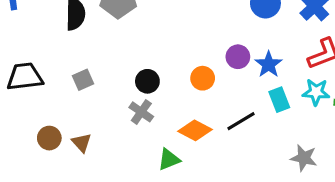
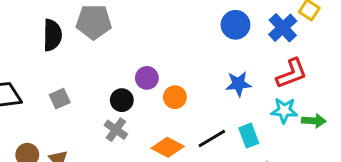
purple circle: (238, 57) -> (147, 78), moved
blue star: (269, 64) -> (238, 84), turned 30
cyan rectangle: (279, 100) -> (249, 136), moved

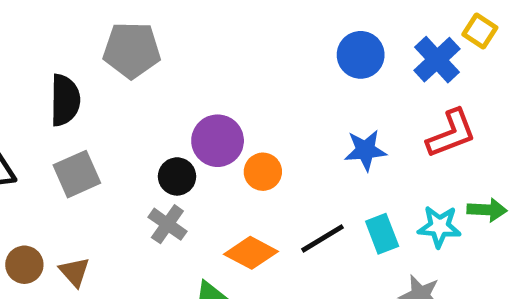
black semicircle: (52, 35) -> (65, 100), moved
purple circle: (147, 78) -> (218, 141), size x1.4
gray square: (60, 99) -> (77, 174), size x1.4
cyan star: (284, 110) -> (439, 227), moved

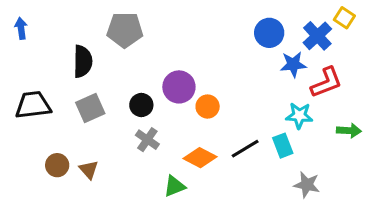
blue star: (365, 150) -> (293, 64), moved
black circle: (177, 176) -> (141, 105), moved
cyan star: (439, 227) -> (299, 116), moved

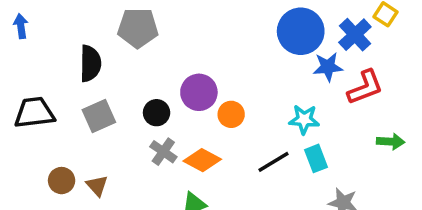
blue circle: (269, 33) -> (301, 31), size x1.4
cyan star: (299, 116) -> (304, 119), moved
orange diamond: (200, 158) -> (202, 160), moved

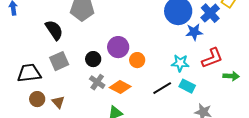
black semicircle: (90, 63) -> (54, 30), turned -35
red L-shape: (365, 87) -> (212, 58), moved
black trapezoid: (34, 113) -> (29, 73), moved
cyan rectangle: (316, 158) -> (187, 86), turned -42

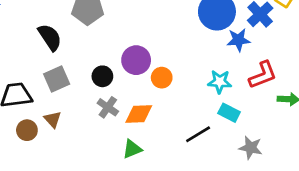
orange diamond: (120, 87) -> (139, 114), turned -30
black line: (162, 88) -> (198, 134), moved
brown triangle: (58, 102) -> (53, 119), moved

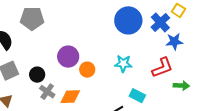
blue star: (239, 40) -> (174, 41), moved
black circle: (102, 76) -> (37, 75), moved
cyan star: (220, 82) -> (123, 64), moved

